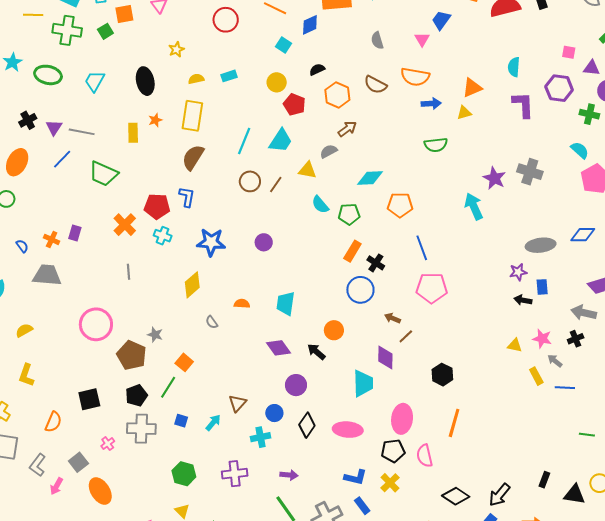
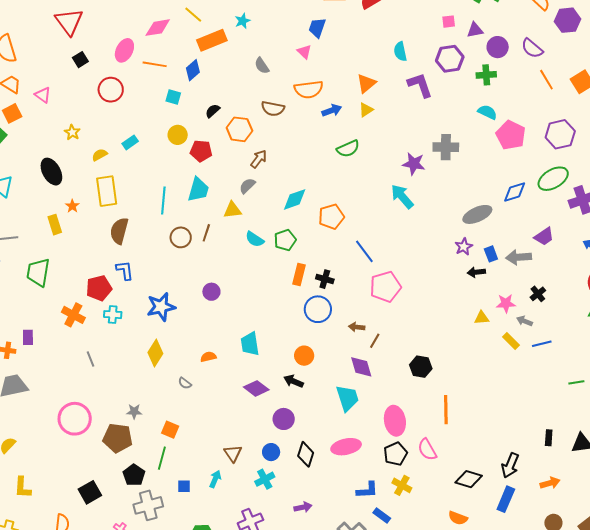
green trapezoid: (103, 174) -> (38, 272), turned 92
gray arrow: (584, 313) -> (519, 257), moved

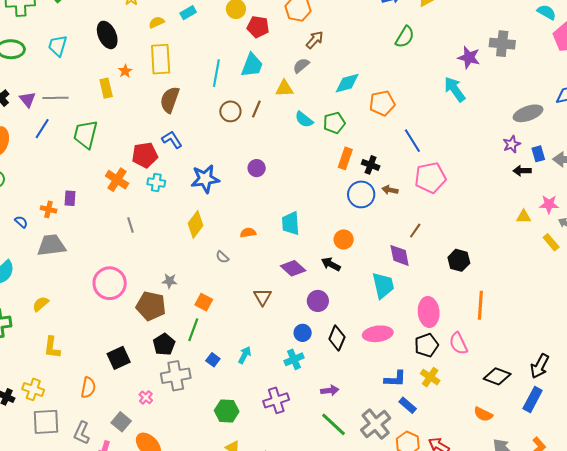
green semicircle: (348, 149) -> (405, 37), turned -40
blue L-shape: (125, 270) -> (172, 140), turned -30
brown arrow: (357, 327) -> (390, 190), moved
brown triangle: (233, 453) -> (263, 297), moved
blue square: (184, 486) -> (213, 360), turned 32

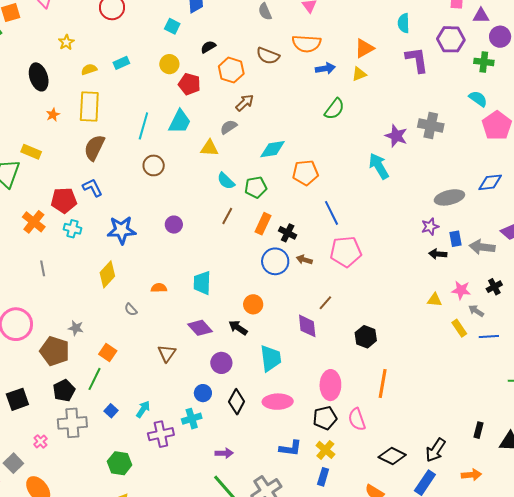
yellow rectangle: (106, 88) -> (31, 152), moved, turned -60
brown line: (256, 109) -> (227, 216), moved
cyan trapezoid: (383, 285) -> (271, 358), moved
purple cross: (276, 400) -> (161, 434), moved
blue rectangle: (408, 405) -> (323, 477), moved, turned 60

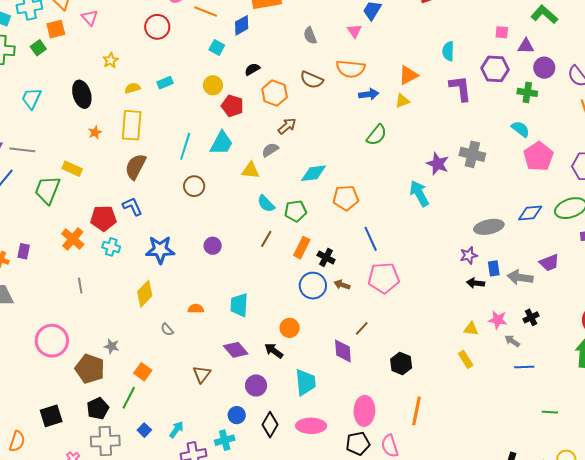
yellow rectangle: (459, 328) -> (466, 359), moved

